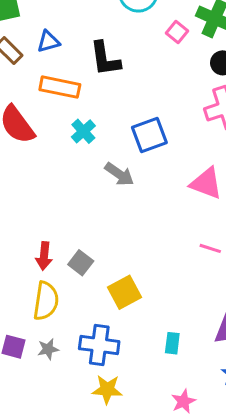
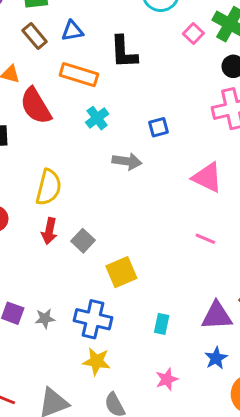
blue square: (149, 135) -> (158, 127), size x0.6
gray arrow: (119, 174) -> (127, 161), turned -32
yellow semicircle: (46, 301) -> (49, 187), moved

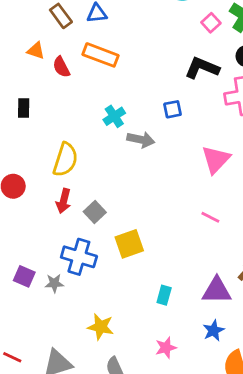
black L-shape: (124, 52) -> (202, 68), moved, turned 112
red semicircle: (36, 106) -> (61, 67), moved, size x0.6
cyan cross: (97, 118) -> (114, 116), moved
pink triangle: (207, 178) -> (216, 160), turned 44
blue cross: (93, 319) -> (79, 257), moved

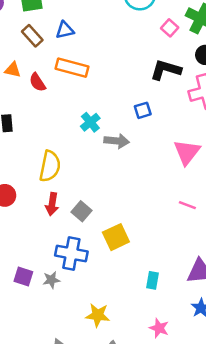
pink star: (166, 348) -> (159, 328), turned -30

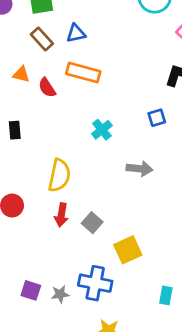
gray arrow: (117, 141) -> (140, 169), moved
blue cross: (71, 253) -> (95, 283), moved

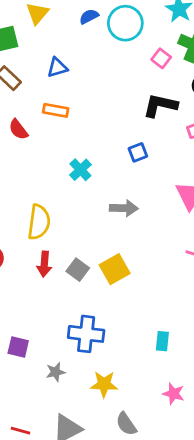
blue triangle: (76, 33) -> (57, 68), moved
orange rectangle: (83, 73) -> (56, 110), size x0.7
yellow square: (128, 250) -> (115, 269), moved
gray star: (60, 294) -> (56, 372), moved

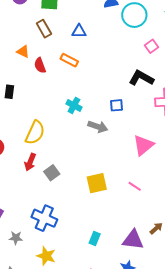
cyan cross: (80, 170) -> (74, 105), turned -35
gray arrow: (124, 208) -> (98, 127), moved
yellow square: (115, 269) -> (97, 183), moved

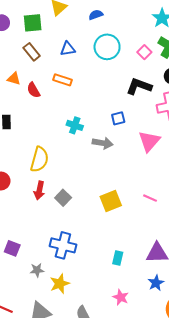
cyan circle: (134, 15) -> (107, 47), moved
pink triangle: (143, 145) -> (149, 141), moved
yellow star: (46, 256) -> (60, 284), moved, turned -30

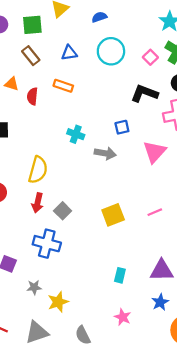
red semicircle: (33, 90) -> (32, 96), turned 35
pink line: (150, 198) -> (155, 212), turned -48
blue cross: (63, 245) -> (47, 244), moved

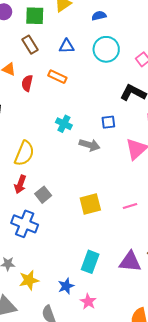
cyan rectangle: (120, 275) -> (90, 262), size x1.5
blue star: (160, 302) -> (66, 286), moved

